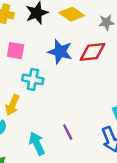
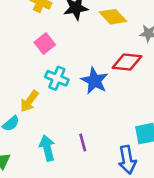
pink square: (16, 51) -> (45, 44), turned 30
blue star: (60, 52) -> (95, 81), moved

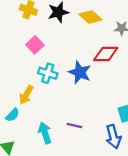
purple line: (83, 143) -> (74, 125), turned -56

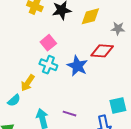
yellow diamond: (90, 17) -> (90, 16), turned -60
pink square: (35, 45) -> (48, 43), moved

